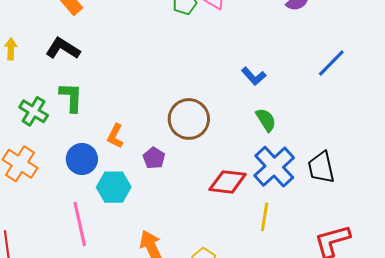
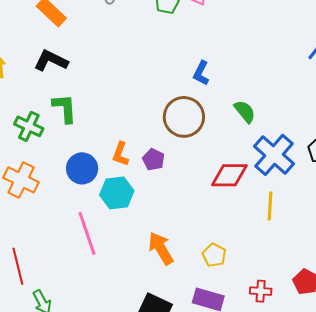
blue L-shape: (254, 76) -> (201, 73), moved, turned 75
green semicircle: (266, 120) -> (245, 112), moved
orange L-shape: (115, 136) -> (120, 154), moved

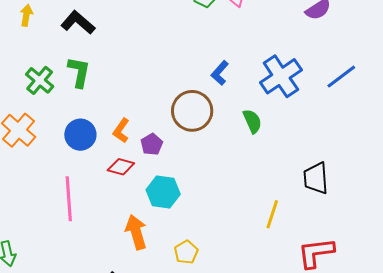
blue cross: (274, 155) -> (281, 76), moved
red diamond: (229, 175) -> (121, 167), moved, size x0.7
cyan hexagon: (117, 193) -> (163, 192), moved
yellow line: (270, 206) -> (272, 214), moved

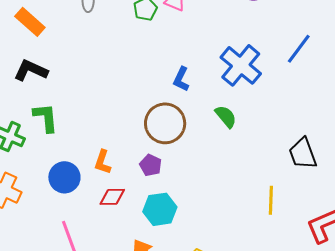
purple pentagon: (152, 144) -> (151, 165), moved

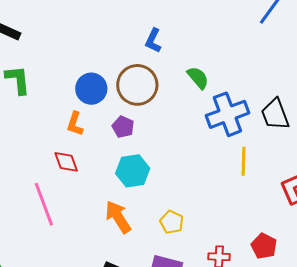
blue cross: (241, 65) -> (227, 114), moved, turned 30
blue circle: (64, 177) -> (91, 89), moved
red diamond: (112, 197) -> (66, 162), moved, turned 72

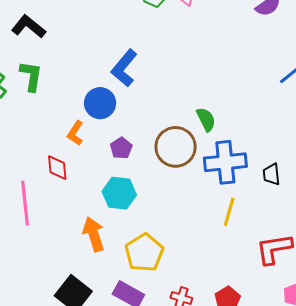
blue L-shape: (153, 41) -> (124, 68), moved, size x1.5
brown circle: (137, 85) -> (176, 147), moved
black trapezoid: (275, 114) -> (271, 174), size x0.7
yellow pentagon: (172, 222) -> (144, 253), size x1.6

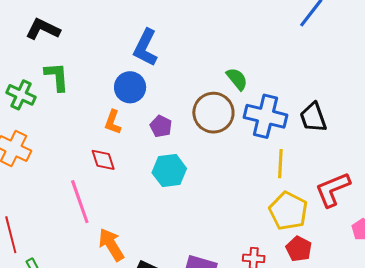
blue cross: (225, 162) -> (266, 116), turned 33
black trapezoid: (271, 174) -> (313, 117), size x1.4
orange arrow: (94, 234) -> (111, 245), moved
yellow pentagon: (144, 253) -> (288, 211), moved

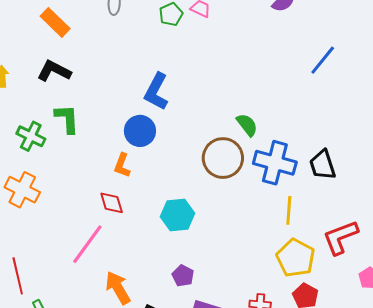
purple pentagon: (161, 126) -> (183, 276), moved
pink line: (80, 202) -> (87, 244), turned 54

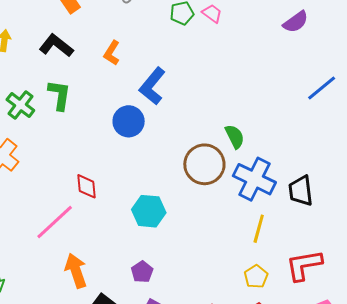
orange L-shape: (122, 165) -> (112, 53), moved
yellow pentagon: (296, 258) -> (256, 277), size x0.6

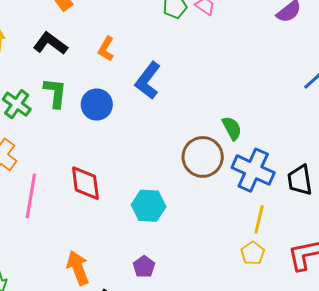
blue circle: (129, 121) -> (97, 105), moved
red diamond: (86, 186) -> (85, 183), size x1.4
pink line: (55, 222) -> (31, 196), moved, turned -36
yellow pentagon: (256, 277) -> (253, 253), moved

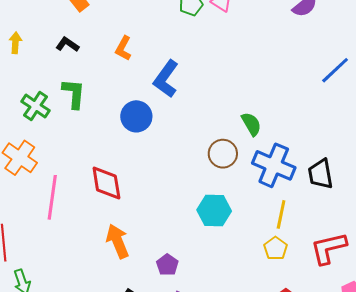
black L-shape: (50, 44) -> (67, 44), size x0.7
blue circle: (97, 105) -> (136, 116), moved
brown circle: (203, 157) -> (223, 154), size x0.7
cyan hexagon: (149, 206) -> (214, 211), moved
orange arrow: (78, 268) -> (118, 241), moved

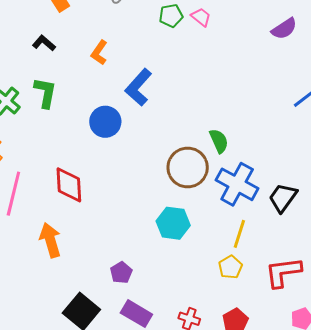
brown circle: (223, 154) -> (188, 167), size x1.4
black trapezoid: (321, 174) -> (283, 198), turned 40
orange arrow: (118, 241) -> (50, 240), moved

